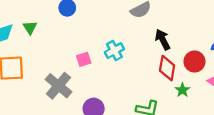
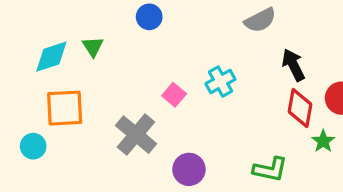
pink square: (84, 59) -> (174, 95), turned -32

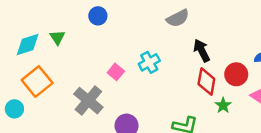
orange square: (65, 108) -> (37, 81), turned -36

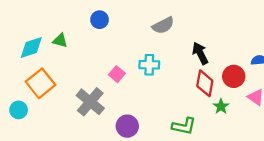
gray semicircle: (178, 18) -> (163, 25), moved
green triangle: (57, 37) -> (60, 40), turned -42
cyan cross: (149, 62) -> (149, 65), turned 30

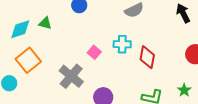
black arrow: (200, 53) -> (183, 13), moved
red diamond: (205, 83) -> (147, 57), moved
green star: (221, 106) -> (184, 90), moved

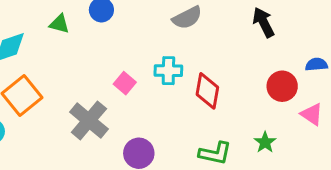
green triangle: (45, 23) -> (59, 24), moved

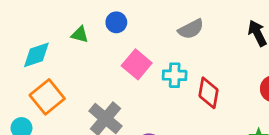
pink square: (125, 83) -> (137, 64), moved, size x1.5

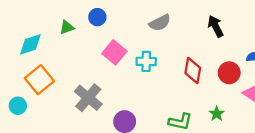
green triangle: (80, 35) -> (67, 27), turned -35
red diamond: (208, 93) -> (193, 71), moved

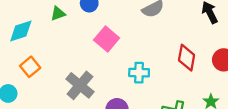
cyan cross: (146, 61) -> (139, 73), moved
orange square: (39, 80) -> (30, 67), size x0.7

